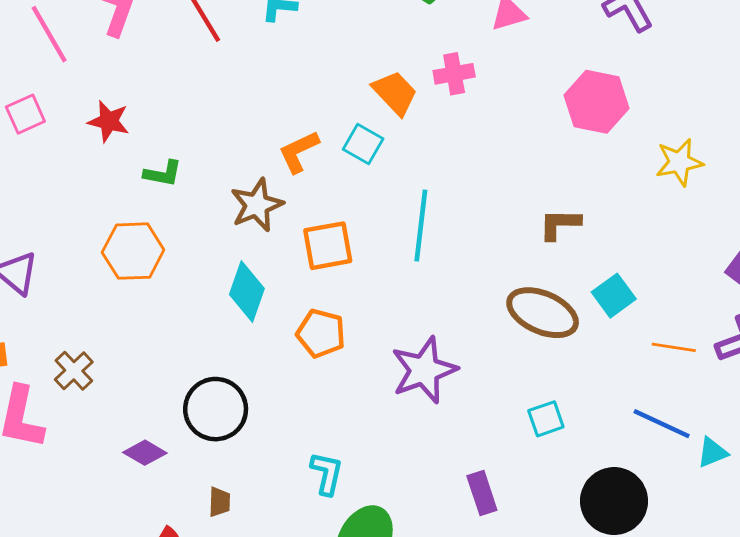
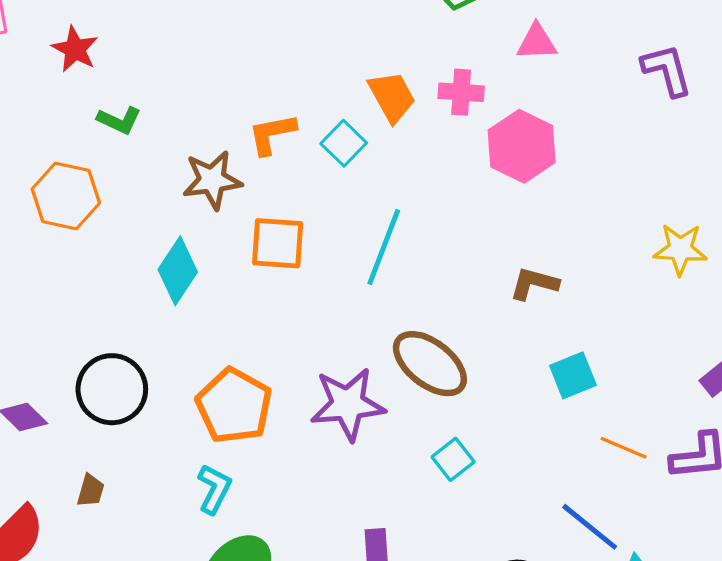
pink hexagon: (597, 102) -> (522, 146), moved
brown ellipse: (543, 313) -> (430, 364), moved
orange pentagon: (321, 333) -> (234, 406), moved, size x1.4
cyan square: (546, 419) -> (453, 459), moved, turned -33

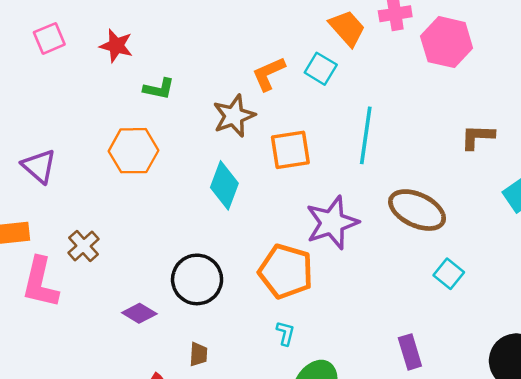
purple star: (348, 404) -> (332, 223), moved
cyan L-shape: (214, 489) -> (285, 333), size x0.7

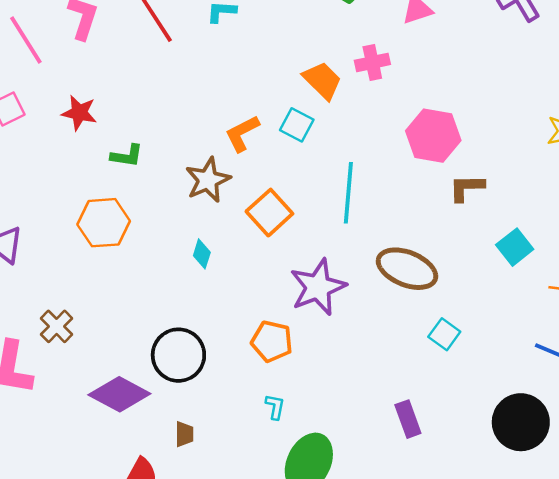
pink hexagon: (447, 42) -> (433, 136), moved
orange square: (290, 150) -> (269, 213), turned -30
cyan diamond: (224, 185) -> (202, 254), size x0.6
orange pentagon: (286, 271) -> (272, 341), size x0.7
purple diamond: (139, 313) -> (119, 394), size x1.6

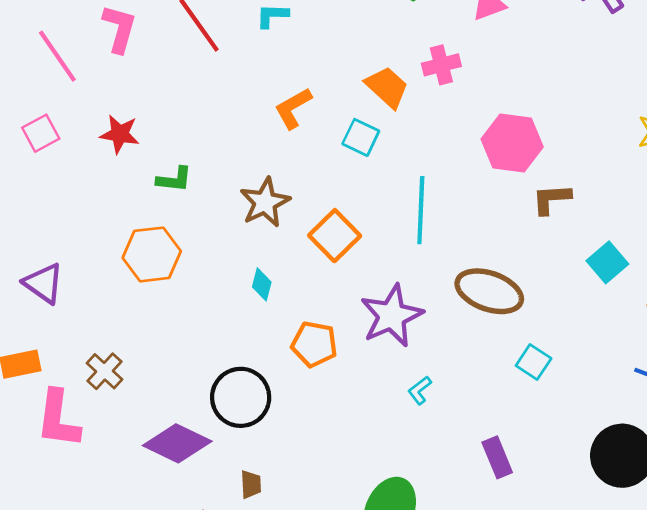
orange L-shape: (242, 133) -> (293, 108), moved
orange pentagon: (272, 341) -> (314, 344), moved
cyan L-shape: (275, 407) -> (420, 390), moved, turned -136

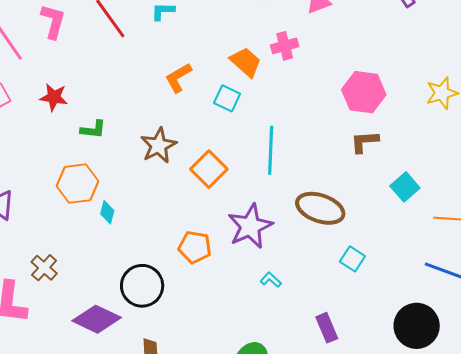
pink hexagon: (512, 143) -> (364, 92), moved
cyan diamond: (262, 284) -> (107, 212), moved
cyan L-shape: (420, 390) -> (271, 280), turned 80

